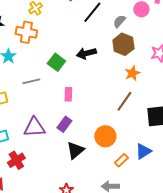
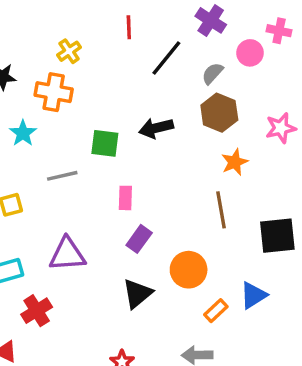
green square: (56, 62) -> (105, 143), turned -30
brown line: (124, 101) -> (221, 210), turned -45
purple rectangle: (64, 124) -> (139, 239), moved

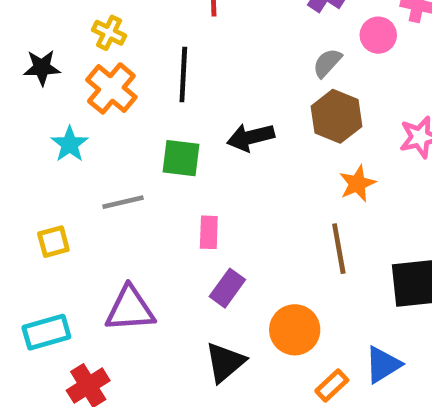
yellow cross: (69, 51) -> (109, 33), moved, turned -30
black line: (166, 58) -> (183, 75), moved, turned -36
orange cross: (54, 92) -> (111, 88), turned 30

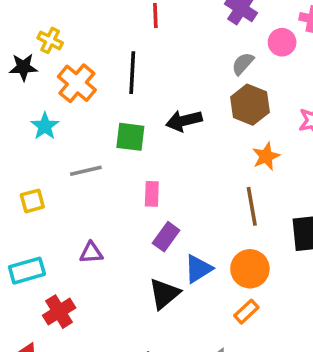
yellow cross: (109, 33) -> (50, 40), moved
purple triangle: (130, 309) -> (91, 253), size x0.6
orange circle: (295, 330) -> (250, 269), moved
blue triangle: (383, 365) -> (198, 269), moved

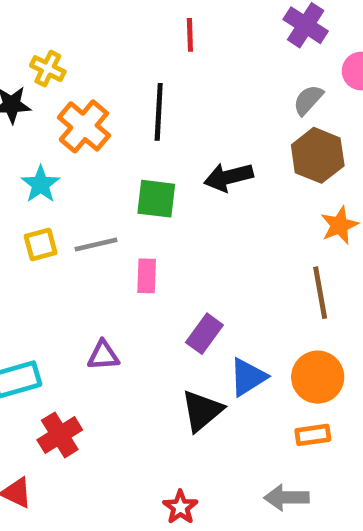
pink rectangle: (152, 194) -> (147, 276), moved
yellow square: (32, 201) -> (41, 245), moved
orange rectangle: (246, 312) -> (313, 435), turned 35

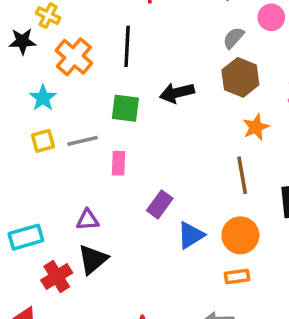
black triangle: (202, 411) -> (93, 259), moved

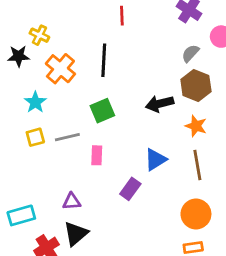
black arrow: (177, 93) -> (160, 104), moved
green square: (125, 108) -> (102, 111), turned -30
orange star: (256, 127) -> (196, 126), moved, turned -30
blue triangle: (191, 235) -> (155, 160), moved

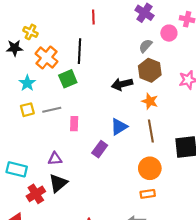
green square: (102, 111) -> (68, 79), moved
cyan rectangle: (21, 215) -> (17, 169), turned 30

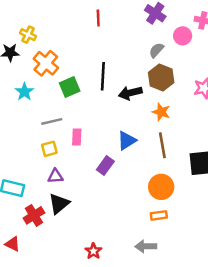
black line: (79, 51) -> (103, 76), moved
yellow square: (27, 110) -> (49, 149), moved

